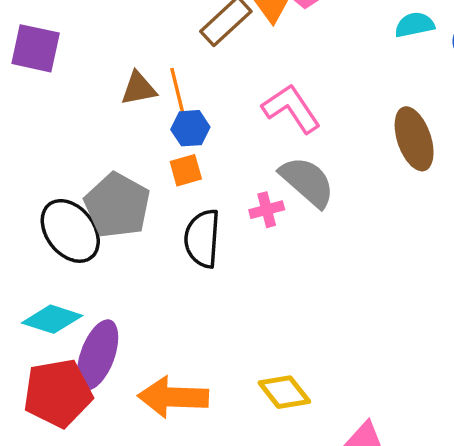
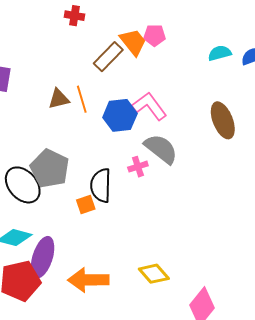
blue hexagon: (190, 128) -> (120, 115), moved, size x1.5
orange square: (186, 170) -> (86, 205), moved

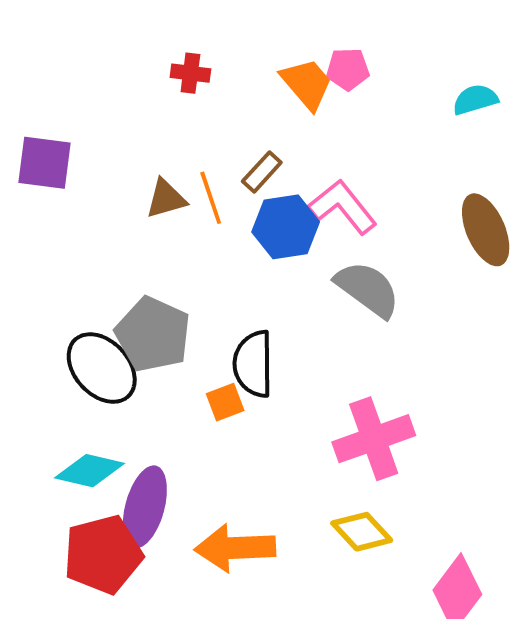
red cross: (75, 16) -> (190, 73), moved
brown rectangle: (108, 57) -> (262, 172), moved, size x0.7
pink cross: (138, 167) -> (374, 439), moved, size x2.0

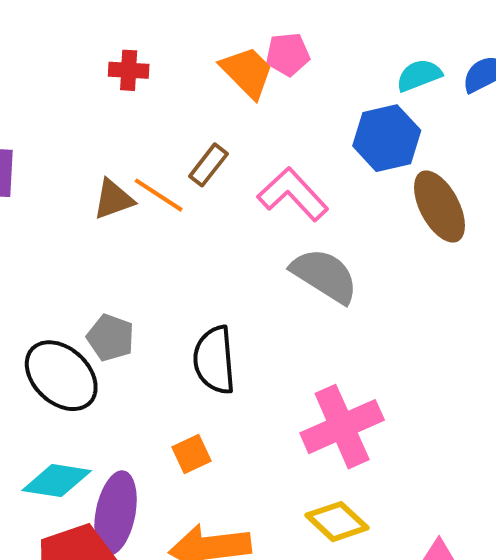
orange line: (211, 198) -> (159, 195), turned -34
blue hexagon: (286, 227) -> (387, 138), moved
gray pentagon: (153, 334) -> (111, 338), size x0.6
orange square: (225, 402) -> (191, 454), moved

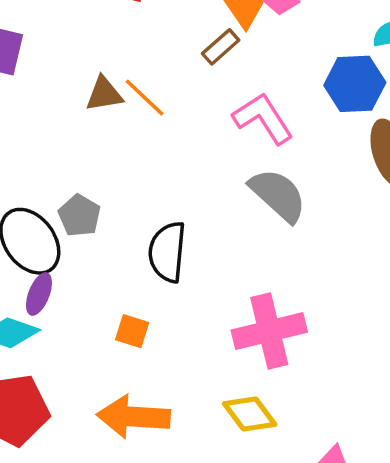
brown rectangle: (208, 165) -> (221, 47), moved
orange square: (191, 454) -> (132, 331), turned 32
purple ellipse: (116, 513) -> (39, 294), moved, size x0.6

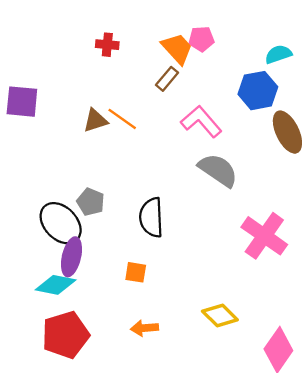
purple ellipse: (39, 294) -> (71, 257), size x1.4
pink cross: (269, 331) -> (264, 236), moved, turned -33
orange arrow: (133, 417) -> (144, 328), size x0.6

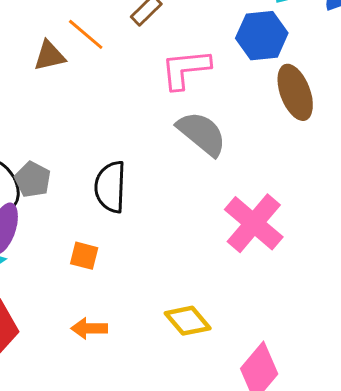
orange line: (122, 119) -> (86, 34), moved
pink L-shape: (201, 121) -> (186, 69), turned -60
gray pentagon: (91, 202) -> (33, 180), moved

